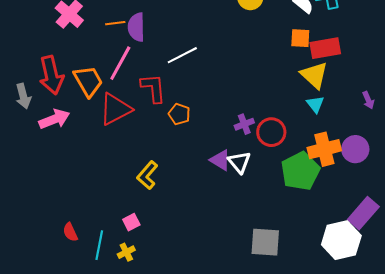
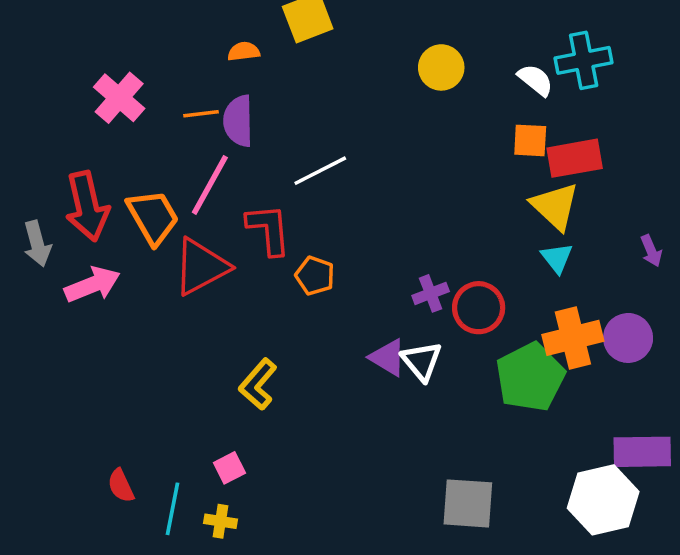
purple rectangle: (363, 213) -> (642, 452), turned 48
yellow cross: (126, 252) -> (221, 521), turned 36

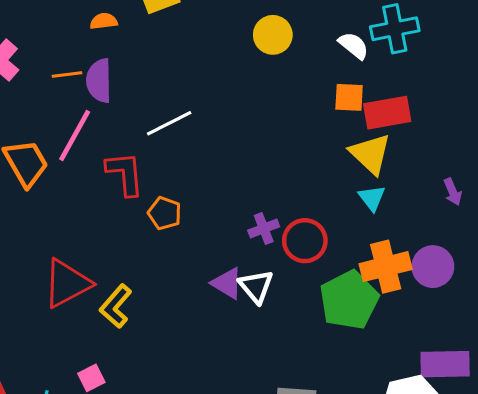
red triangle: (201, 267) -> (67, 283), moved

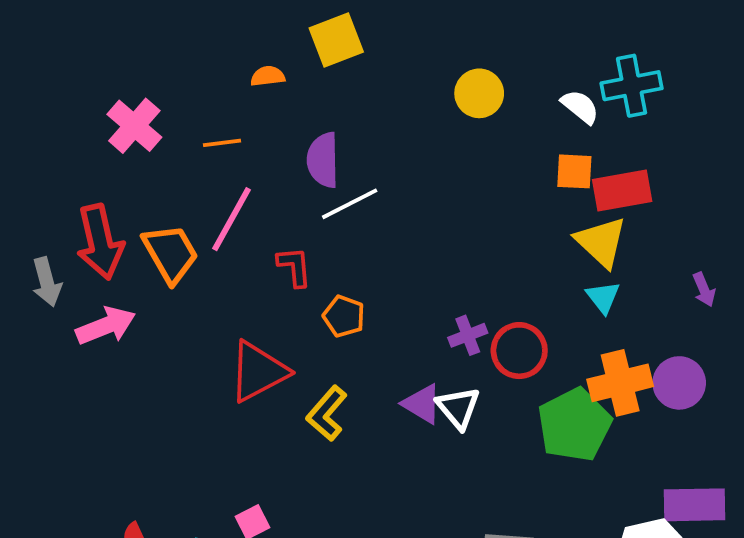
purple semicircle: (99, 81) -> (323, 160), moved
red L-shape: (125, 174) -> (294, 267), size x0.7
red triangle: (67, 283) -> (258, 371), moved
yellow L-shape: (116, 306) -> (327, 413), moved

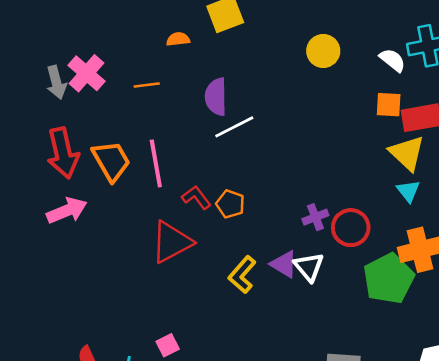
pink line: (231, 219) -> (156, 163), moved, turned -39
red L-shape: (294, 267) -> (196, 197), moved, turned -32
gray arrow: (47, 282) -> (56, 82), moved
yellow L-shape: (327, 413) -> (242, 275), moved

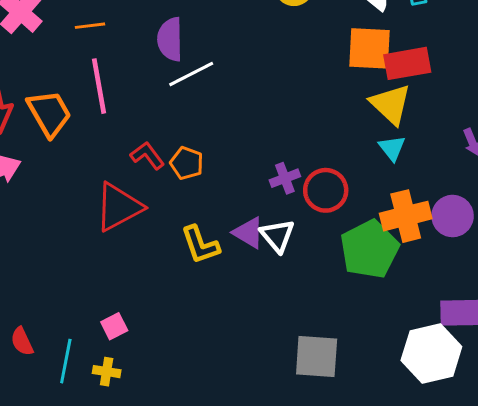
orange square: (389, 105) -> (369, 48), size x1.5
pink line: (156, 163) -> (99, 86), moved
yellow L-shape: (242, 275) -> (200, 245), turned -60

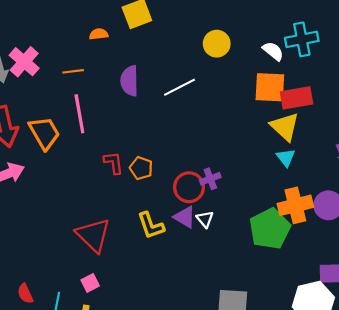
white line: (191, 74) -> (179, 87), moved
red L-shape: (147, 156) -> (114, 163), turned 30
red circle: (326, 190) -> (189, 187), moved
red triangle: (119, 207) -> (93, 235), moved, turned -48
white triangle: (277, 236) -> (205, 219), size x0.7

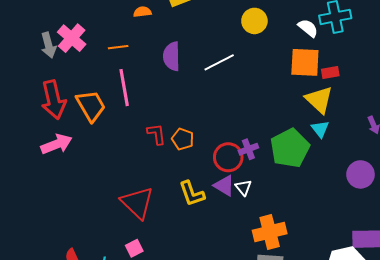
red rectangle: (296, 98) -> (330, 72), size x0.6
orange cross: (295, 205) -> (270, 232), moved
green pentagon: (270, 229) -> (290, 148), moved

